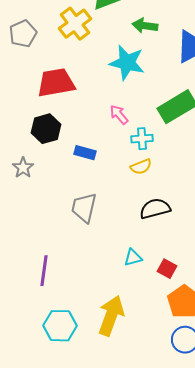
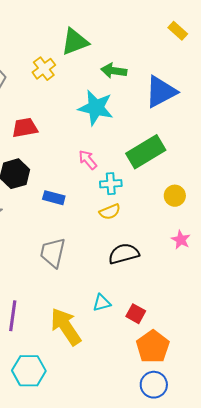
yellow cross: (75, 24) -> (44, 69), size x0.7
red trapezoid: (56, 83) -> (25, 128), size x0.7
yellow arrow: (111, 316) -> (66, 327), moved, turned -54

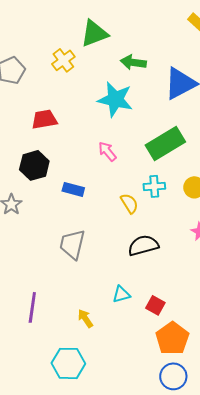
cyan cross: (111, 184) -> (154, 186), moved
yellow semicircle: (110, 212) -> (129, 203), turned -100
yellow arrow: (66, 327) -> (85, 318), size x0.5
cyan hexagon: (29, 371) -> (68, 363), moved

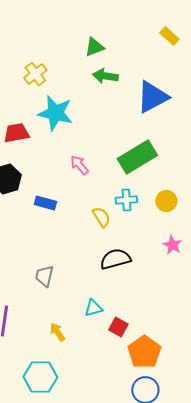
green triangle: (94, 33) -> (94, 47), moved, size x0.7
cyan star: (115, 99) -> (55, 113), moved
gray trapezoid: (72, 244) -> (44, 276), moved, size x0.7
red square: (155, 305) -> (118, 327), moved

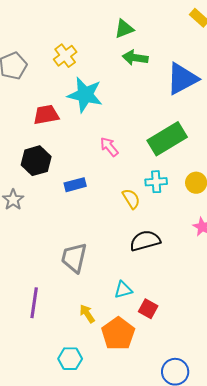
blue rectangle: (45, 203) -> (75, 185), turned -30
gray trapezoid: (44, 276) -> (74, 258), size x1.4
orange pentagon: (144, 352) -> (118, 334), moved
cyan hexagon: (40, 377) -> (70, 359), size x0.7

